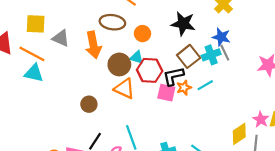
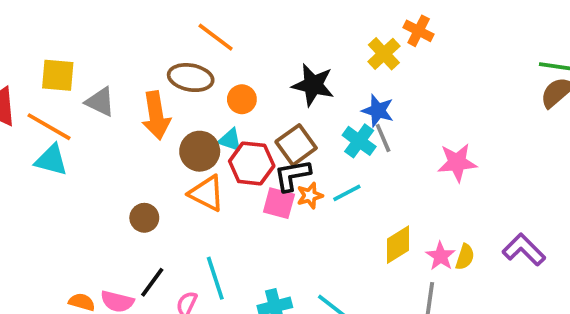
cyan cross: (211, 55) -> (359, 141), turned -36
brown square: (189, 56) -> (296, 145), moved
yellow diamond: (239, 134) -> (398, 245), moved

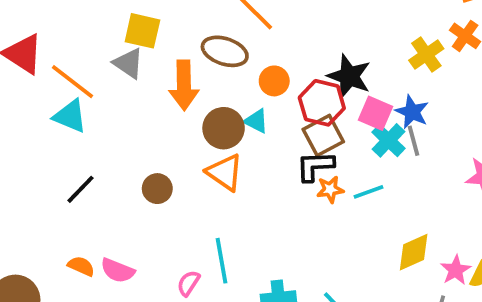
yellow square: (58, 75) -> (142, 31), moved
red hexagon: (252, 163) -> (322, 103), moved
pink square: (279, 203) -> (375, 113), moved
black line: (152, 282) -> (80, 189), moved

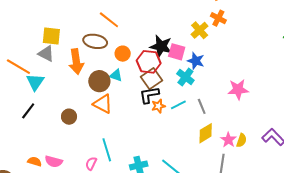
pink square: (375, 113) -> (177, 52), moved
cyan triangle: (70, 116) -> (35, 82), moved, turned 48
gray line: (413, 141) -> (202, 106), moved
black line: (80, 189) -> (28, 111), moved

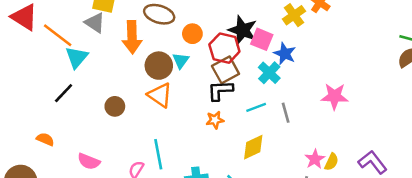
cyan triangle: (116, 75) -> (181, 61), turned 40
orange star: (158, 106) -> (215, 120), moved
yellow diamond: (206, 133) -> (253, 147), moved
orange semicircle: (35, 161) -> (45, 139), moved

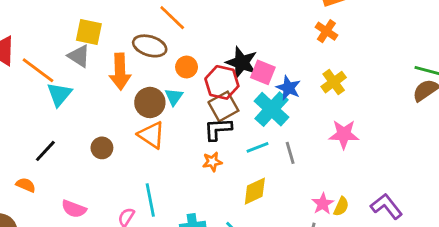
yellow cross: (294, 15) -> (334, 82), moved
cyan cross: (269, 73) -> (272, 109), size x1.4
black line: (64, 93) -> (45, 151), moved

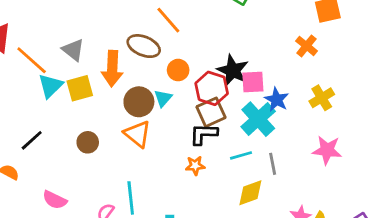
orange cross: (326, 31) -> (307, 46), moved
yellow square: (89, 32) -> (80, 88), moved, turned -32
pink square: (263, 72) -> (253, 82), turned -30
yellow diamond: (255, 191) -> (250, 193), moved

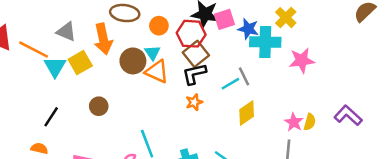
cyan cross: (258, 119) -> (265, 42), moved, turned -32
orange triangle: (138, 134) -> (157, 72), moved
gray line: (273, 164) -> (244, 76), moved

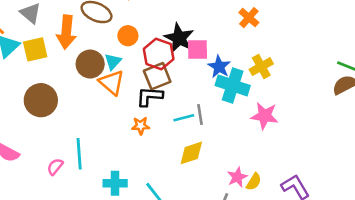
brown circle: (99, 106) -> (41, 100), size x1.6

